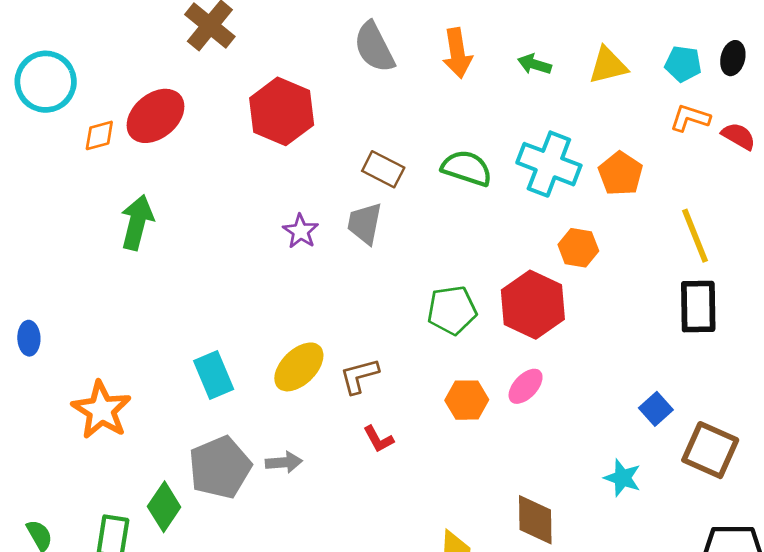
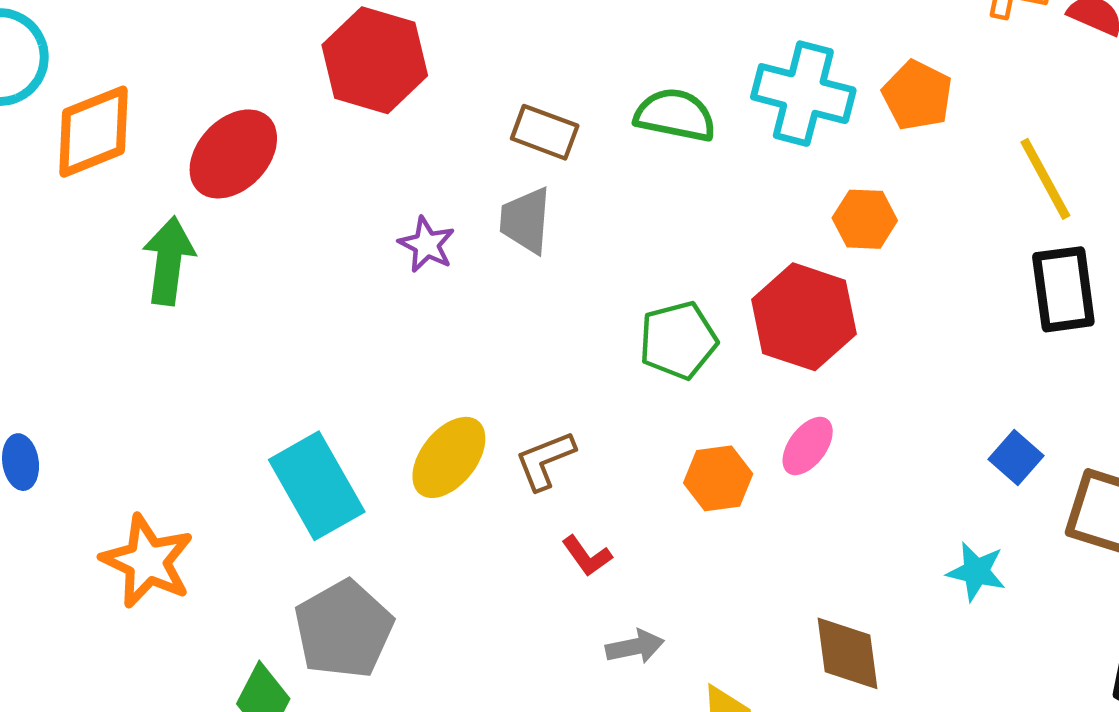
red ellipse: (156, 116) -> (233, 154), moved
orange diamond: (99, 135) -> (94, 132), size x1.8
cyan rectangle: (214, 375) -> (317, 486), size x1.4
gray arrow: (284, 462) -> (635, 647), moved

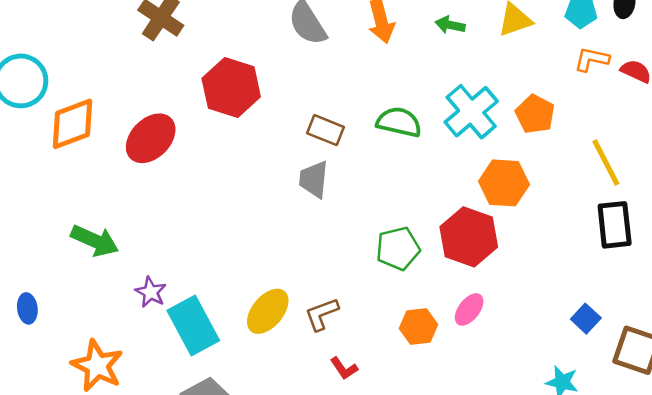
cyan cross: (803, 94) -> (471, 112), turned 34
orange hexagon: (865, 219) -> (504, 183), size x1.4
purple star: (427, 245) -> (151, 292), moved
green arrow: (169, 261) -> (95, 241), moved, turned 105

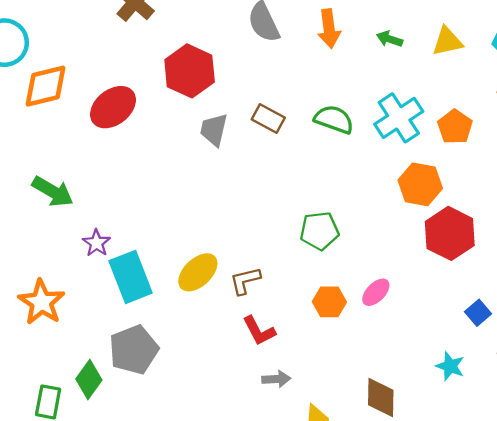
gray trapezoid: (314, 179) -> (214, 130), moved
red hexagon: (469, 237) -> (450, 233), moved
red L-shape: (344, 368) -> (259, 331), size x1.4

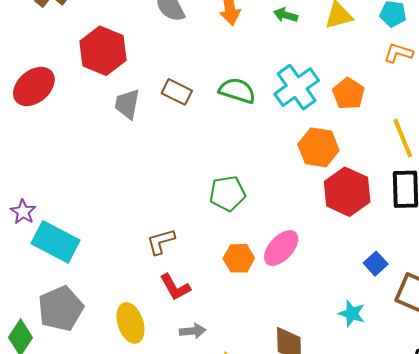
yellow ellipse: (198, 272) -> (131, 323), moved, turned -63
cyan rectangle: (131, 277) -> (55, 242), turned -39
pink ellipse: (376, 292) -> (281, 248), size x1.4

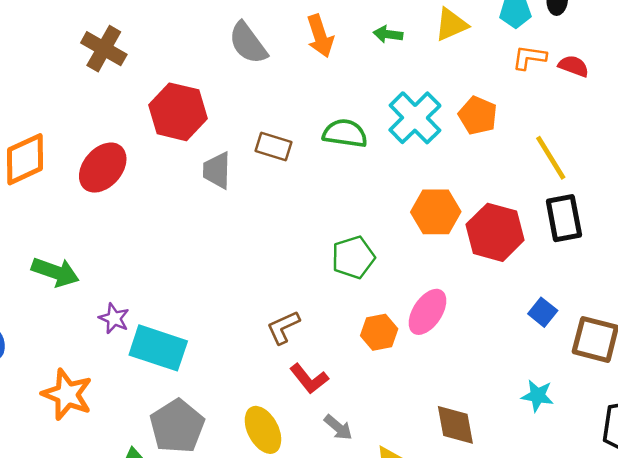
orange hexagon: (318, 147) -> (436, 212), moved
cyan star: (352, 314) -> (537, 396), moved
gray arrow: (193, 331) -> (338, 427), turned 55

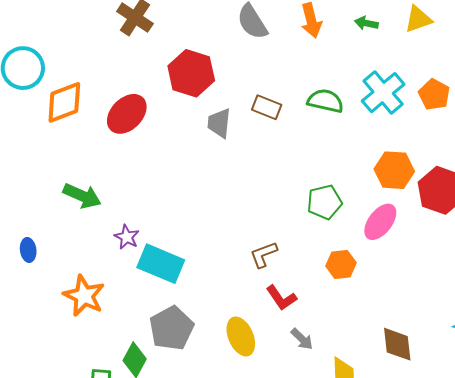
pink ellipse: (428, 312) -> (380, 222), moved

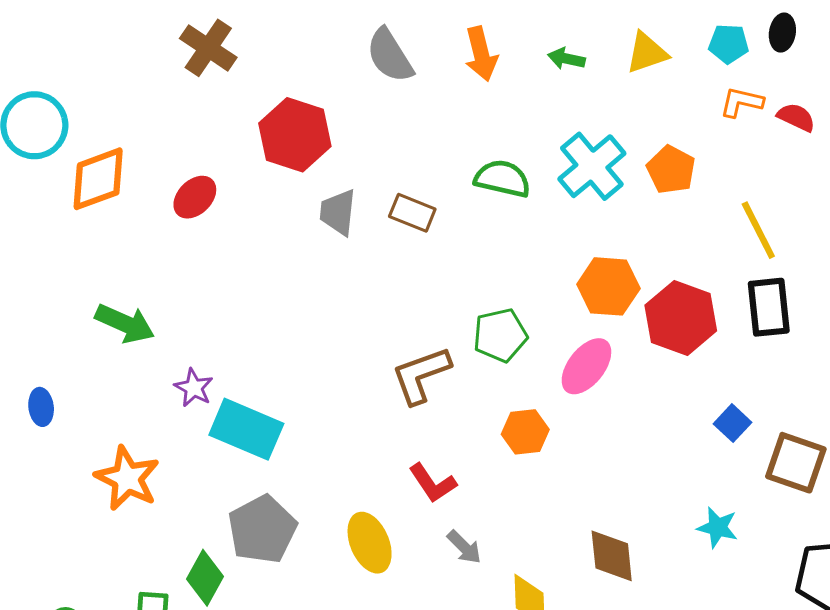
brown rectangle: (267, 107) -> (412, 213), moved
red ellipse: (127, 114) -> (195, 197), size x0.7
brown L-shape: (264, 255) -> (421, 375), moved, size x1.4

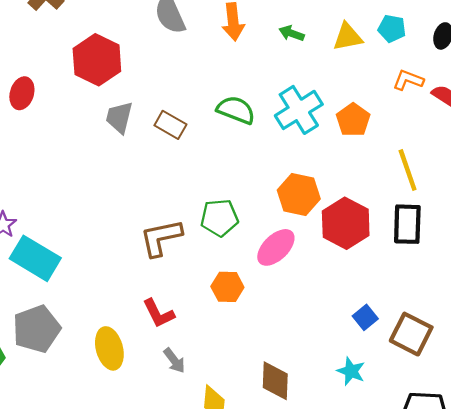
cyan pentagon: (729, 44) -> (392, 28), moved
red ellipse: (195, 197) -> (22, 93), turned -36
blue square: (733, 423) -> (365, 317), moved

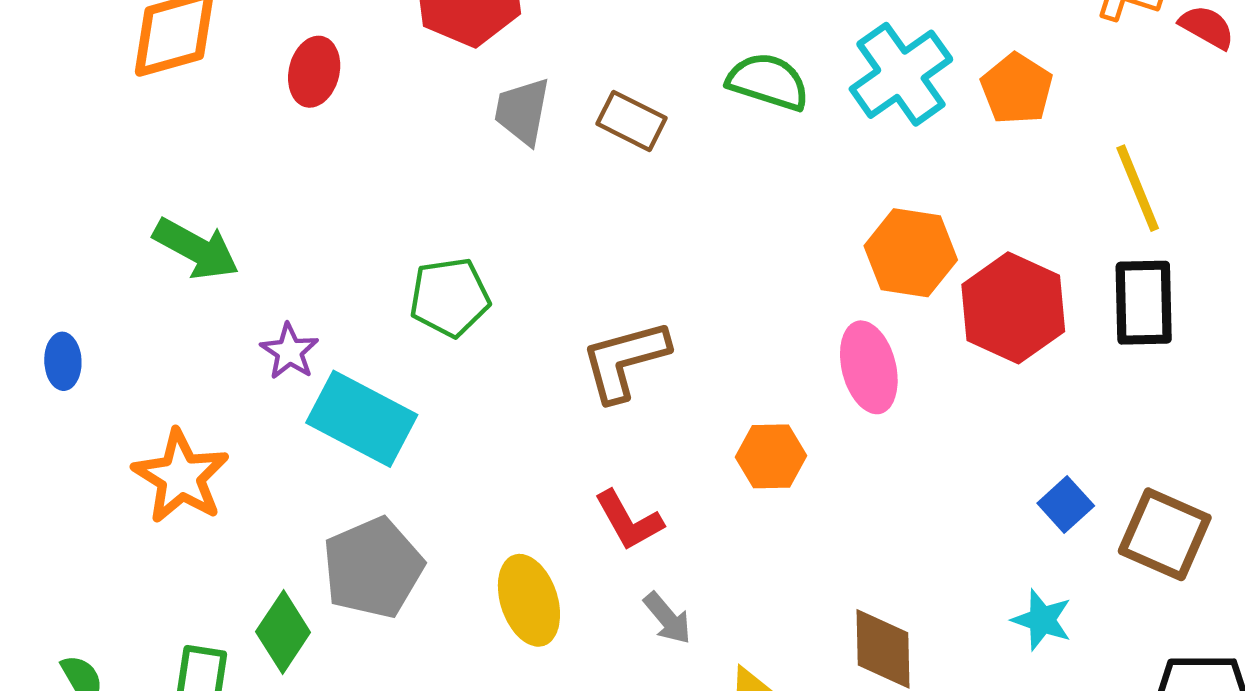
green pentagon: (219, 218) -> (450, 297), moved
pink ellipse: (276, 247) -> (869, 367), turned -57

